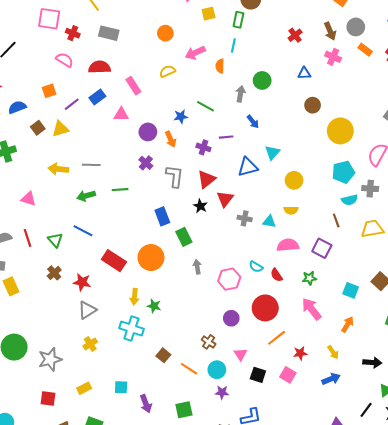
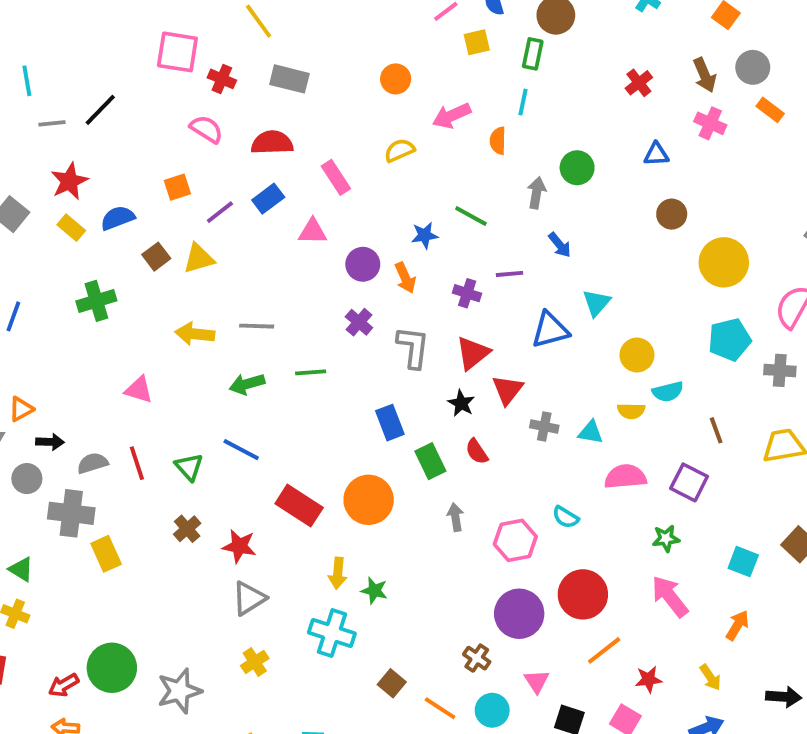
cyan semicircle: (350, 200) -> (668, 392), moved
red semicircle: (277, 275) -> (477, 452), moved
purple circle: (231, 318) -> (519, 614), size x1.6

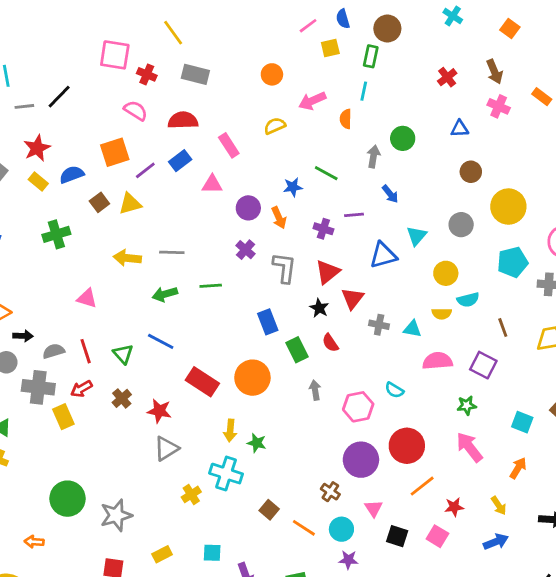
gray circle: (753, 67) -> (461, 225), moved
orange square: (177, 187) -> (115, 152), size x1.5
yellow cross: (255, 662) -> (191, 494), moved
red arrow: (64, 685) -> (81, 389), moved

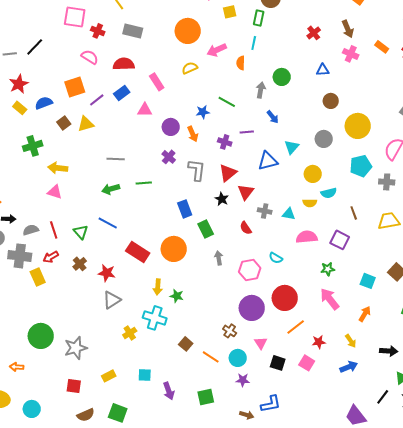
orange circle: (272, 74) -> (188, 31), size x1.6
yellow arrow: (127, 258) -> (58, 168), moved
red semicircle: (330, 343) -> (246, 228), moved

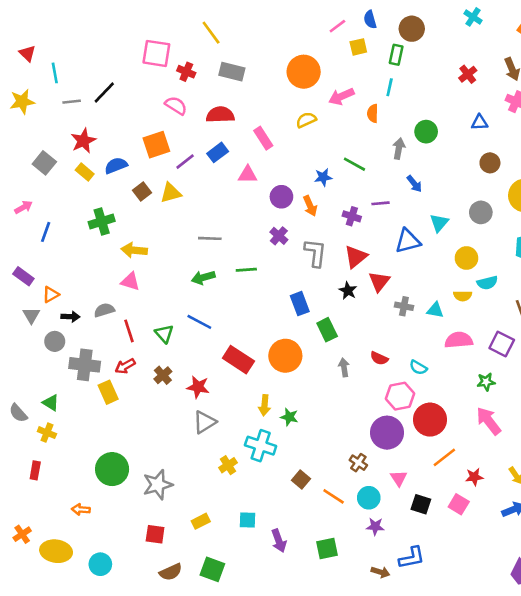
red semicircle: (246, 228) -> (379, 358), moved, turned -32
gray semicircle: (31, 230) -> (104, 310), moved
pink hexagon: (250, 270) -> (400, 396), moved

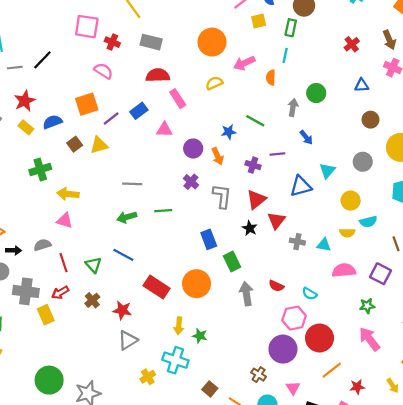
red semicircle: (220, 115) -> (158, 75), moved
gray arrow: (344, 367) -> (246, 294), size x1.5

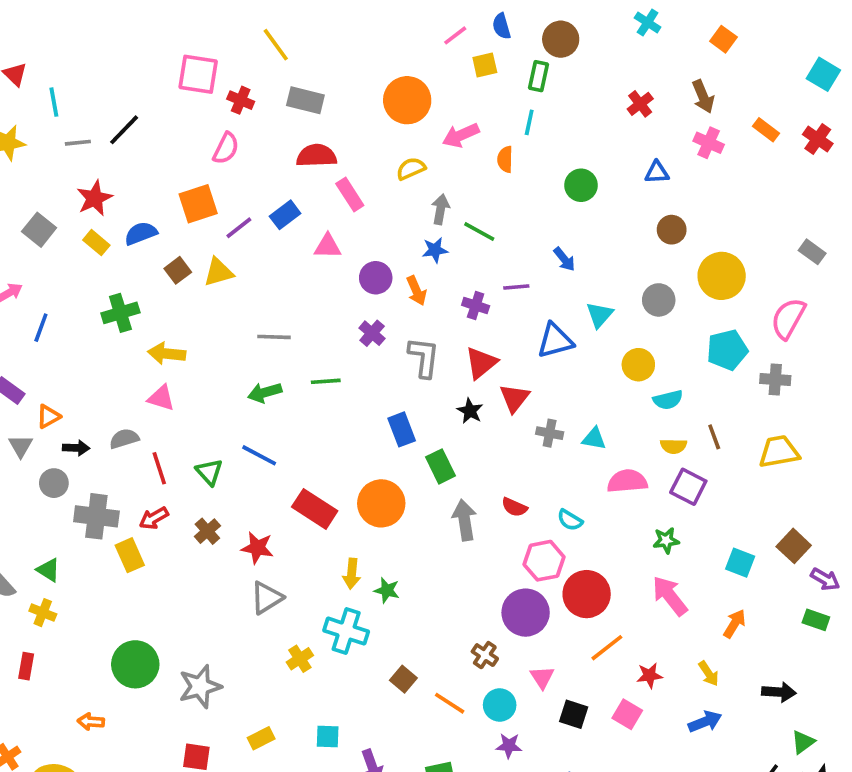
pink semicircle: (103, 71) -> (226, 148), turned 84
gray arrow: (293, 107) -> (440, 209), moved
yellow semicircle: (347, 233) -> (673, 446), moved

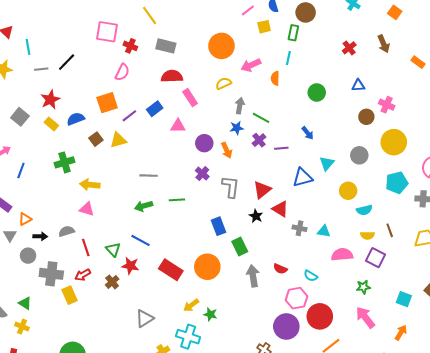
pink cross: (709, 143) -> (387, 105), moved
purple cross: (476, 305) -> (259, 140), moved, turned 32
red triangle: (514, 398) -> (280, 209), turned -36
red star: (257, 548) -> (130, 266), moved
yellow arrow: (352, 574) -> (191, 305), turned 49

